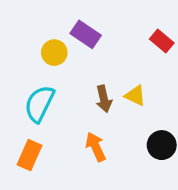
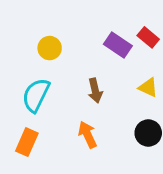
purple rectangle: (86, 34) -> (118, 45), moved
yellow triangle: (135, 96) -> (148, 87), moved

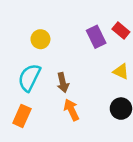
purple rectangle: (118, 45) -> (96, 37), turned 30
brown arrow: (95, 91) -> (63, 83), moved

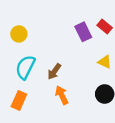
yellow circle: (40, 39) -> (19, 34), moved
brown arrow: (63, 83) -> (54, 71), turned 49

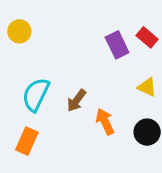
yellow circle: (19, 34) -> (19, 31), moved
orange arrow: (62, 95) -> (105, 122), moved

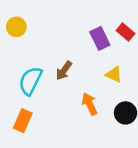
yellow triangle: (147, 87) -> (114, 74), moved
brown arrow: (76, 101) -> (64, 71), moved

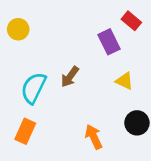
red rectangle: (126, 32) -> (131, 21), moved
orange arrow: (90, 104) -> (94, 137), moved

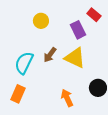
yellow circle: (18, 29) -> (41, 21), moved
yellow triangle: (124, 81) -> (75, 58), moved, size x1.6

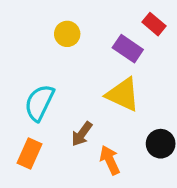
purple rectangle: (78, 30) -> (128, 49), turned -30
brown arrow: (50, 55) -> (82, 134), moved

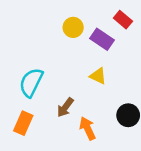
yellow circle: (67, 34) -> (73, 27), moved
yellow triangle: (123, 95) -> (98, 76), size x0.6

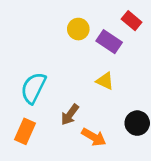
orange arrow: (88, 128) -> (94, 137), turned 145

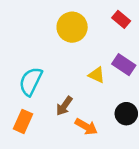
yellow circle: (78, 29) -> (72, 27), size x1.5
purple rectangle: (109, 42) -> (124, 65), moved

